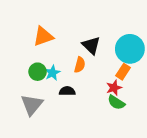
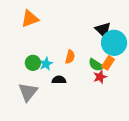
orange triangle: (43, 36) -> (30, 19), moved
black triangle: (91, 45) -> (103, 30), moved
green semicircle: (116, 102) -> (96, 65), moved

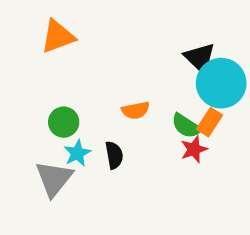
orange semicircle: (70, 57) -> (136, 110), turned 64
cyan star: (46, 64) -> (77, 153), moved
black semicircle: (59, 80) -> (114, 155), turned 80

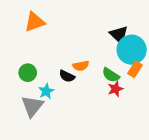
green circle: (64, 122) -> (28, 73), moved
orange rectangle: (210, 122) -> (135, 69), moved
black semicircle: (114, 155) -> (67, 76), moved, turned 126

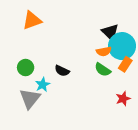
orange semicircle: (81, 66) -> (104, 51), moved
red star: (115, 89) -> (123, 99), moved

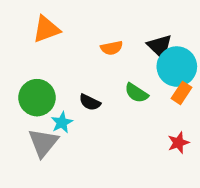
orange semicircle: (104, 51) -> (112, 48), moved
green circle: (26, 68) -> (37, 98), size x1.5
green semicircle: (103, 70) -> (136, 93), moved

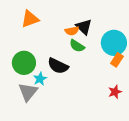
black triangle: (160, 46) -> (84, 27), moved
green semicircle: (136, 93) -> (77, 46), moved
black semicircle: (90, 102) -> (58, 66), size x1.5

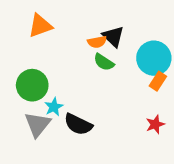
black semicircle: (58, 66) -> (78, 124), moved

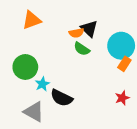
gray triangle: (38, 124) -> (34, 112), moved, turned -40

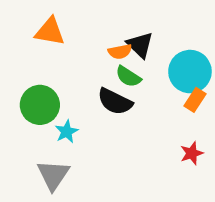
orange triangle: (32, 20) -> (50, 32), turned 30
black semicircle: (62, 98) -> (115, 102), moved
gray triangle: (34, 112) -> (53, 175), turned 35

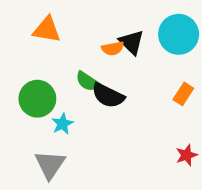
cyan circle: (190, 72) -> (179, 34), moved
green semicircle: (128, 77) -> (88, 81), moved
red star: (192, 153) -> (186, 155), moved

